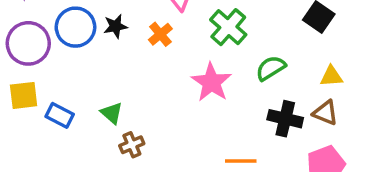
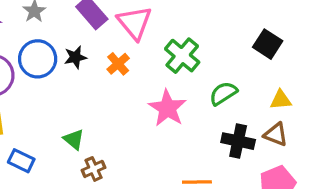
blue rectangle: (60, 115) -> (21, 161), moved

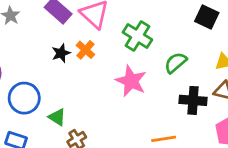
black star: (75, 57) -> (61, 53), moved
blue circle: (38, 59) -> (24, 98), moved

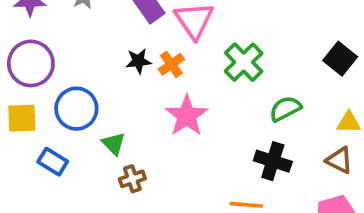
pink star: (131, 81) -> (187, 116), moved
black cross: (193, 100) -> (273, 161), moved

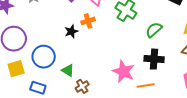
black star: (138, 61) -> (71, 31), moved
orange cross: (171, 64) -> (88, 21), turned 32
pink star: (187, 116) -> (123, 71), moved

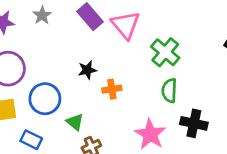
orange cross: (88, 21) -> (112, 89), moved
green semicircle: (154, 30) -> (169, 91), moved, turned -54

